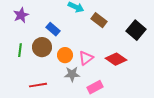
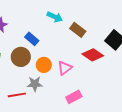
red diamond: (116, 59) -> (93, 55), moved
gray star: (72, 74) -> (35, 84), moved

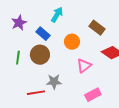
cyan arrow: (55, 17) -> (57, 15), moved, turned -84
blue rectangle: (32, 39) -> (43, 34), moved
orange circle: (44, 65) -> (72, 42), moved

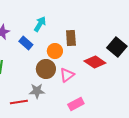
brown rectangle: (97, 28) -> (71, 38), moved, turned 49
brown circle: (40, 55) -> (46, 69), moved

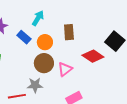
orange circle: (55, 51) -> (45, 42), moved

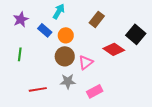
brown rectangle: (69, 32) -> (97, 19), moved, turned 42
gray star: (35, 85) -> (68, 81), moved

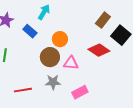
brown rectangle: (97, 19) -> (103, 20), moved
orange circle: (66, 35) -> (60, 39), moved
pink triangle: (86, 62) -> (71, 63), turned 42

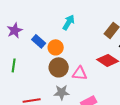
cyan arrow: (44, 12) -> (69, 22), moved
orange circle: (60, 39) -> (56, 47), moved

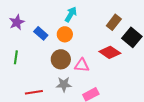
orange circle: (56, 47) -> (65, 34), moved

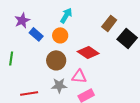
purple star: (17, 22) -> (22, 20), moved
red diamond: (110, 52) -> (88, 52), moved
pink triangle: (82, 65) -> (79, 76), moved

